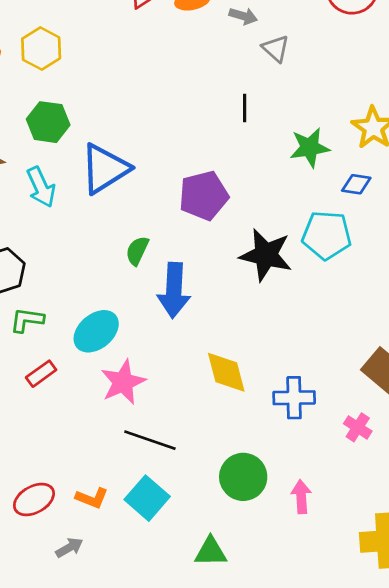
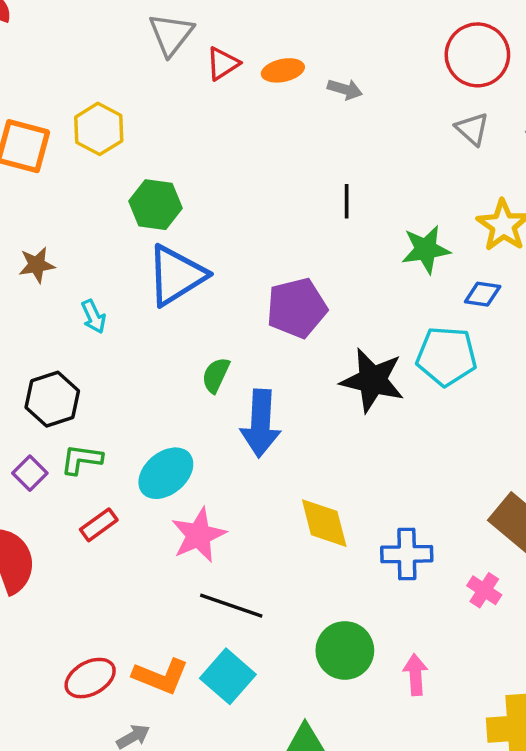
gray triangle: (276, 49) -> (472, 129), moved
green hexagon: (48, 122) -> (156, 205), moved
cyan arrow: (41, 187) -> (94, 317), moved, size x0.7
orange L-shape: (92, 498) -> (161, 676), size x1.4

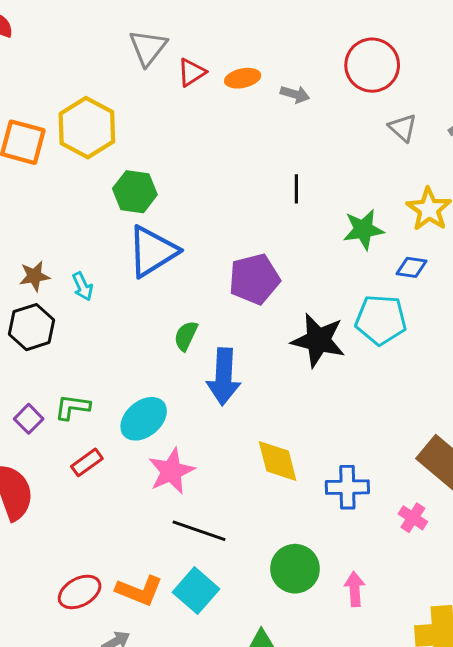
red circle: (477, 55) -> (372, 65), moved
yellow hexagon: (99, 129) -> (87, 128), size x1.4
brown star: (37, 265) -> (34, 276), moved
black hexagon: (52, 399) -> (32, 327), moved

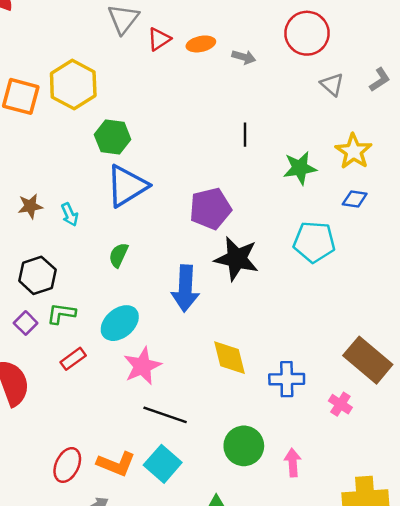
blue diamond: (411, 267) -> (355, 199), moved
black hexagon: (32, 327) -> (37, 275), moved
green semicircle: (186, 336) -> (119, 255), moved
black star: (318, 340) -> (237, 259), moved
red ellipse: (80, 592) -> (67, 465), turned -36

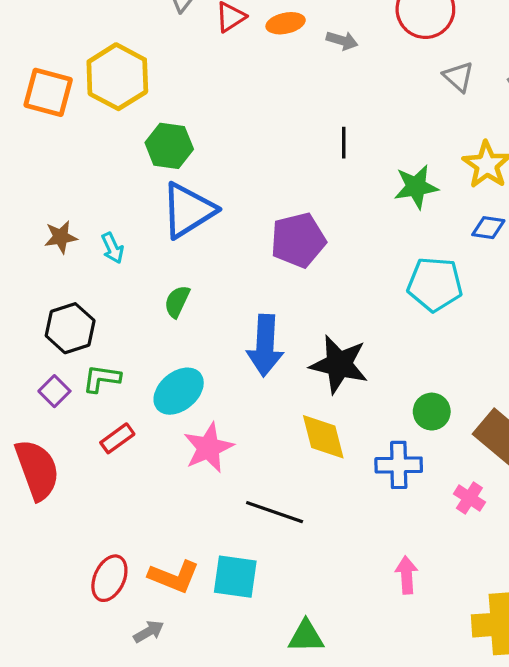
black star: (237, 259) -> (339, 364), moved
black line: (165, 415) -> (275, 512), moved
green circle: (244, 446) -> (432, 412), moved, size x0.7
cyan square: (163, 464) -> (235, 577), turned -33

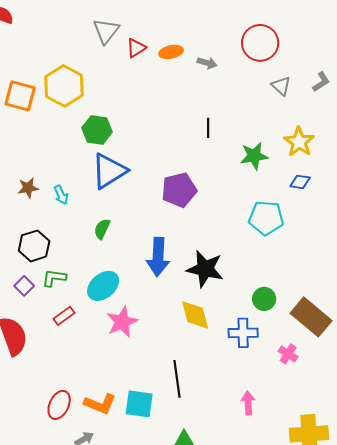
black line: (275, 512) -> (177, 379), moved, turned 63

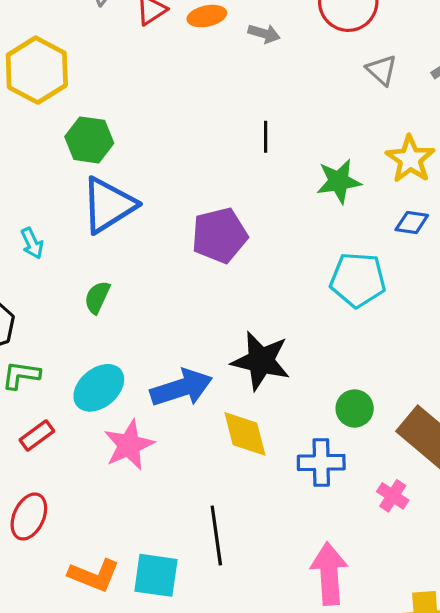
blue arrow: (158, 257) -> (181, 388), moved, turned -111
pink arrow: (248, 403) -> (329, 574), size x1.6
red ellipse: (59, 405) -> (29, 517), moved

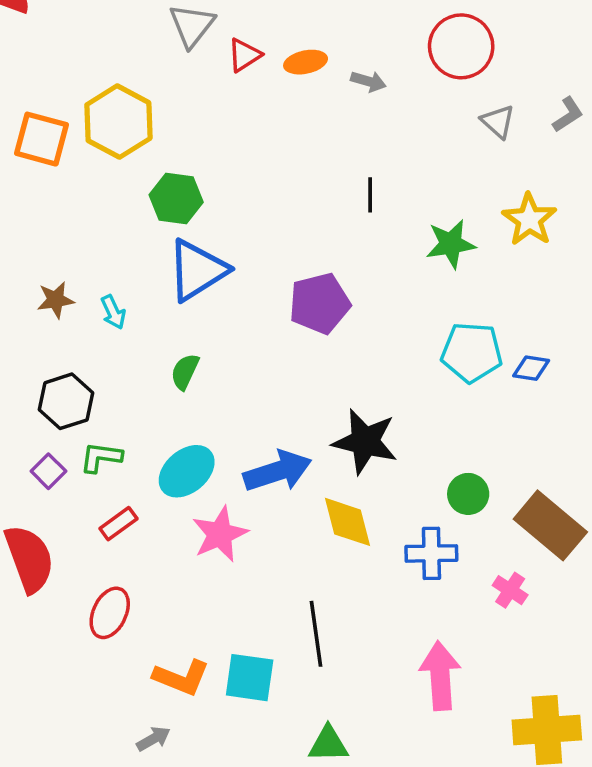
blue diamond: (412, 223) -> (531, 368), moved

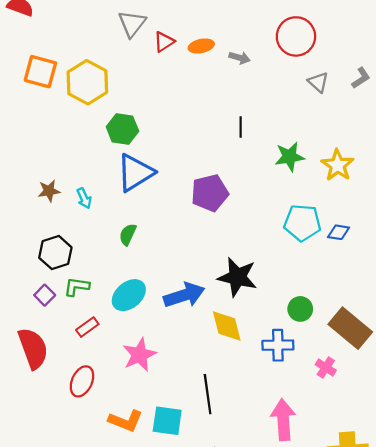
orange square: (42, 139) -> (40, 72), moved
yellow star: (529, 219) -> (337, 165), moved
pink star: (220, 534) -> (139, 355), moved

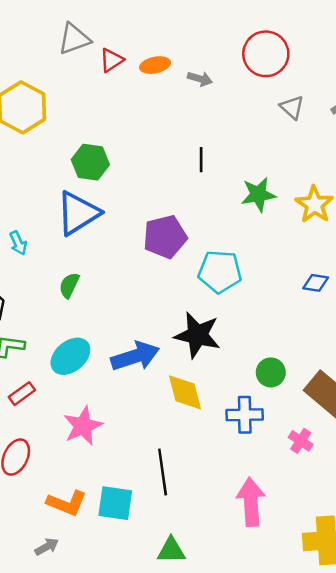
gray triangle: (132, 24) -> (74, 39), turned 32
green hexagon: (122, 129) -> (90, 162), moved
cyan pentagon: (302, 223) -> (220, 272), moved

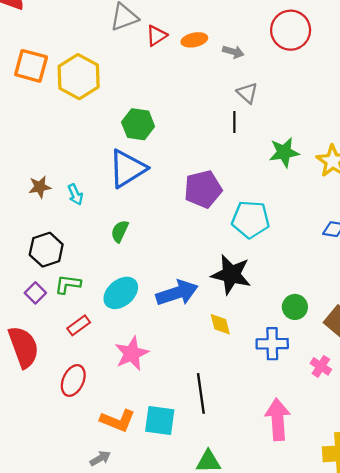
gray triangle: (292, 107) -> (247, 93), moved
yellow diamond: (185, 392) -> (220, 324), size x0.7

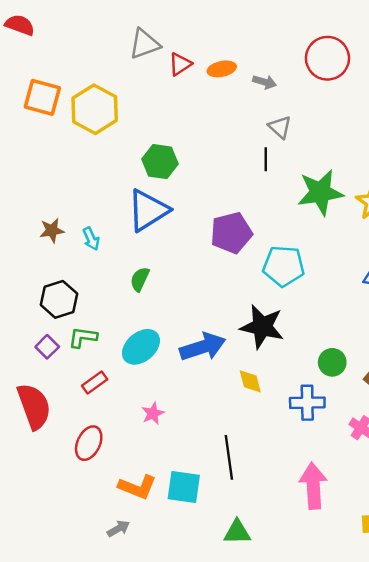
green star: (284, 152) -> (320, 192), size x1.4
pink star: (132, 353) -> (153, 413), size x0.6

